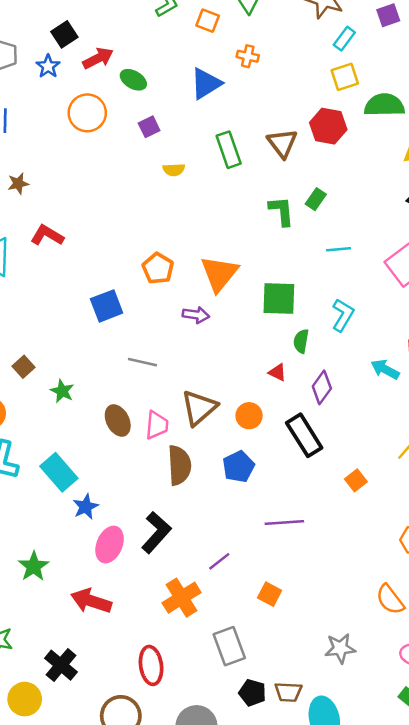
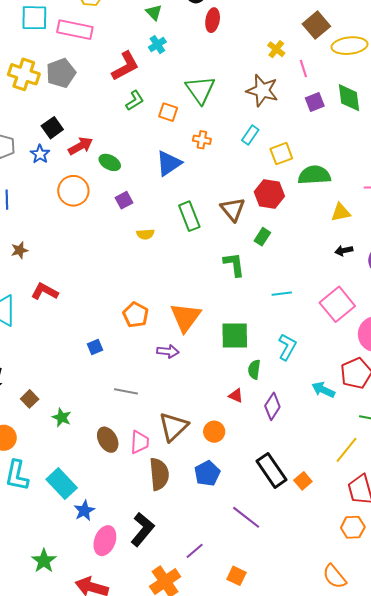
cyan rectangle: (344, 39) -> (250, 135), moved
green rectangle: (316, 199) -> (262, 237), moved
blue square: (107, 306) -> (95, 347), size x0.6
black rectangle: (304, 435) -> (271, 470), moved
purple line: (284, 522) -> (246, 517), turned 44

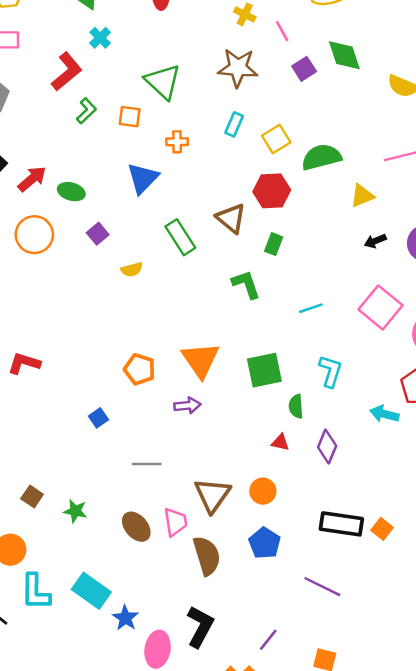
black rectangle: (271, 470) -> (341, 524), turned -36

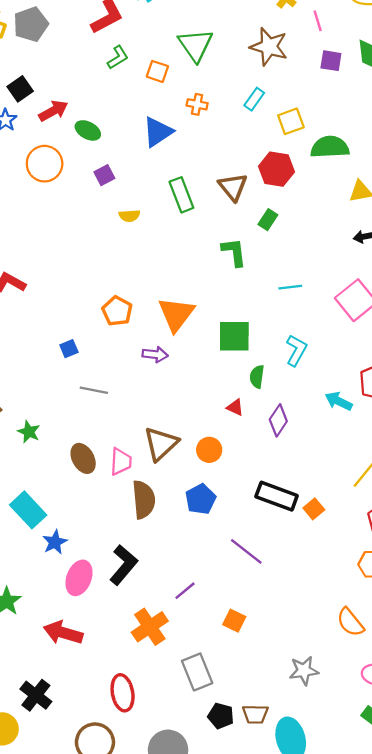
purple square: (304, 69) -> (331, 61), turned 30
gray line: (147, 464) -> (94, 390), moved

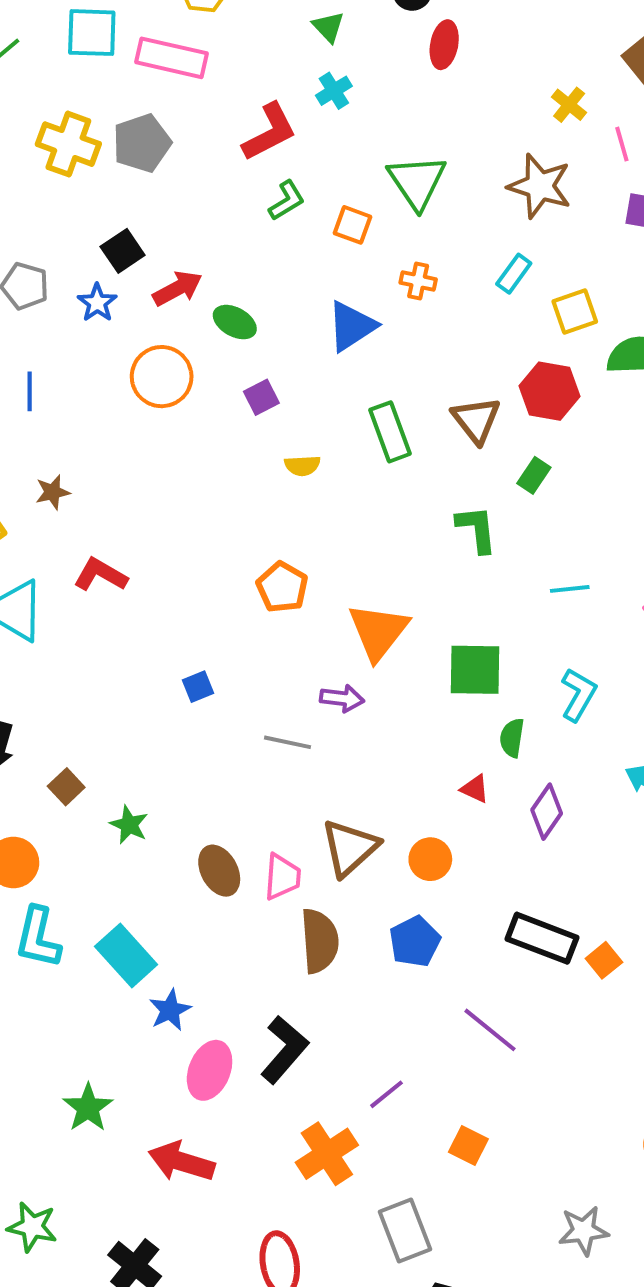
orange pentagon: (117, 311) -> (282, 587), moved
gray line: (94, 390) -> (287, 742), moved

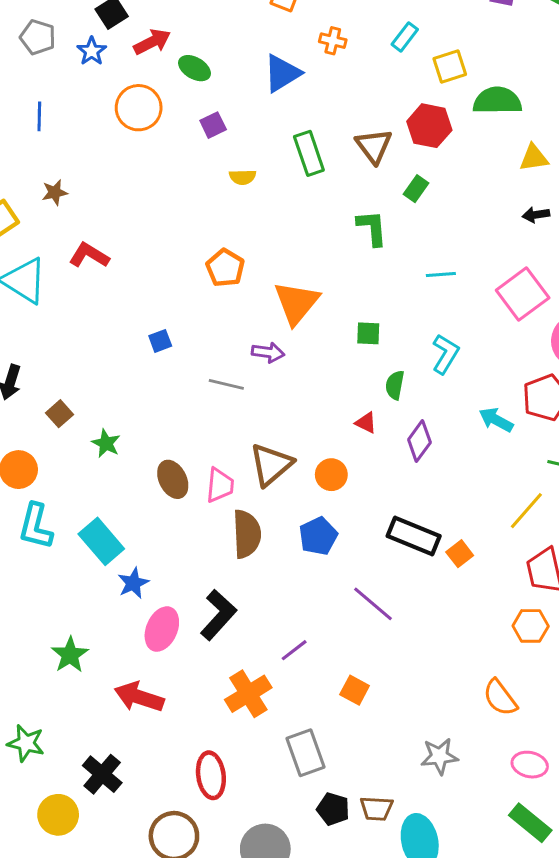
green square: (475, 670) -> (368, 333), size x0.6

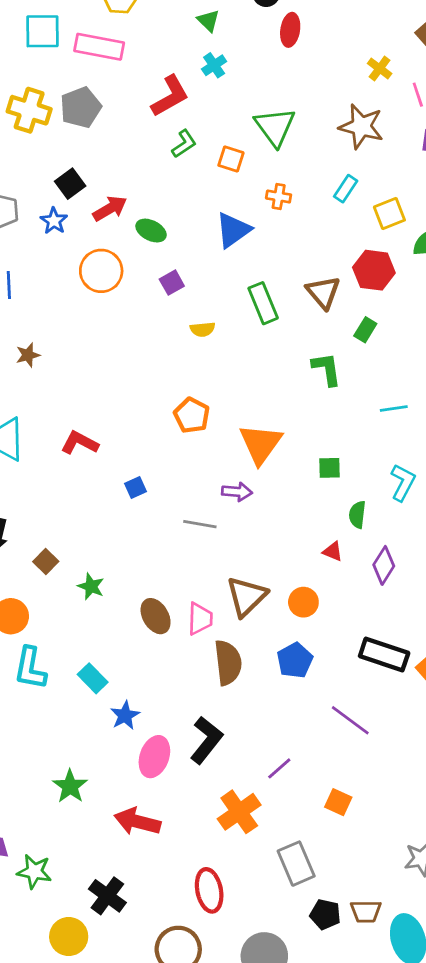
red L-shape: (89, 255) -> (80, 443), moved
cyan rectangle: (101, 541) -> (93, 678), size x0.7

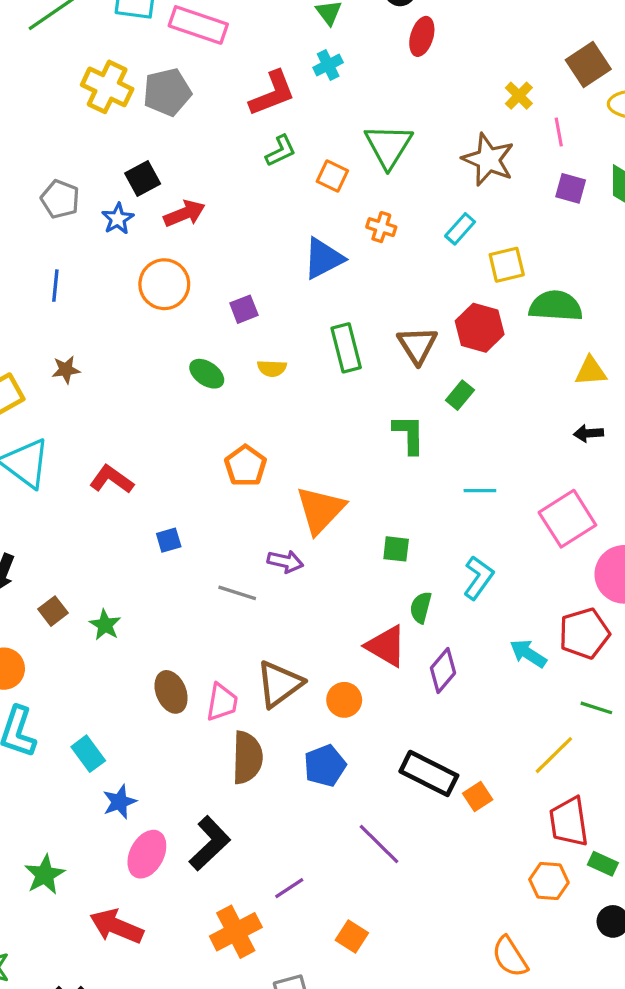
green ellipse: (151, 231) -> (207, 374), moved
red triangle: (333, 551) -> (386, 646), size x1.8
green star: (91, 586) -> (105, 625), moved

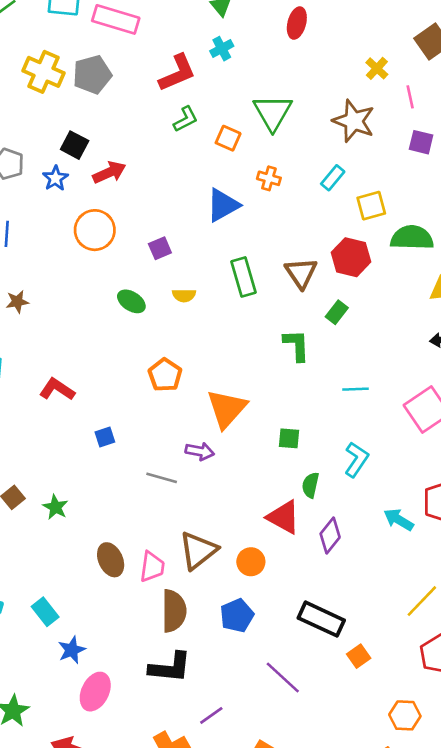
black square: (143, 179) -> (75, 145), turned -32
orange square: (478, 796) -> (359, 656), moved
black L-shape: (210, 843) -> (170, 667), moved, turned 51
orange hexagon: (549, 881) -> (405, 715), moved

